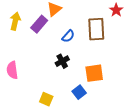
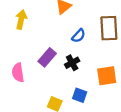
purple rectangle: (39, 24) -> (47, 57), moved
blue square: (79, 92) -> (80, 95), moved, turned -32

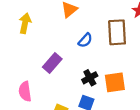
black cross: (72, 63) -> (90, 78), moved
pink semicircle: (18, 73) -> (25, 91), moved

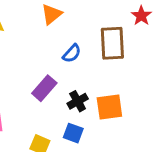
purple rectangle: (52, 63) -> (44, 88), moved

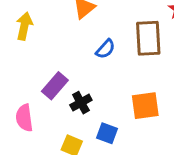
purple rectangle: (44, 88) -> (55, 86), moved
black cross: (78, 101) -> (81, 103), moved

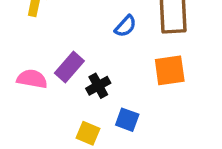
orange square: (145, 106) -> (170, 70), moved
pink semicircle: (24, 118) -> (32, 79), moved, turned 108

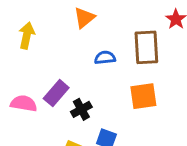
blue semicircle: (126, 26) -> (105, 58), turned -138

